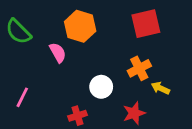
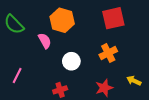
white circle: (101, 87) -> (71, 61), moved
yellow arrow: (160, 88) -> (134, 81), moved

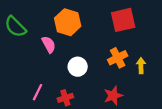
pink line: (17, 76) -> (38, 92), moved
yellow arrow: (134, 81) -> (141, 66), moved, turned 64

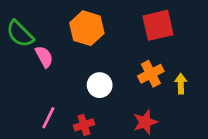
pink semicircle: (49, 44) -> (44, 57), moved

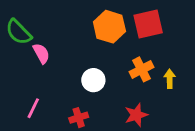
orange hexagon: (87, 28) -> (109, 27), moved
pink line: (48, 118) -> (33, 108), moved

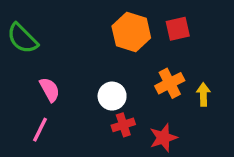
red square: (148, 24) -> (178, 29), size x0.7
pink semicircle: (41, 53) -> (50, 90), moved
red cross: (79, 118) -> (123, 125), moved

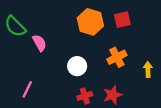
pink semicircle: (50, 90) -> (40, 43), moved
yellow arrow: (203, 94) -> (148, 69), moved
red cross: (123, 125) -> (85, 96), moved

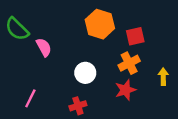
red square: (122, 20) -> (135, 36), moved
red star: (112, 95) -> (125, 90), moved
red cross: (85, 96) -> (78, 106), moved

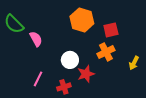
yellow arrow: (163, 77) -> (134, 63), turned -152
red star: (125, 90) -> (86, 74), moved
pink line: (30, 98) -> (38, 79), moved

